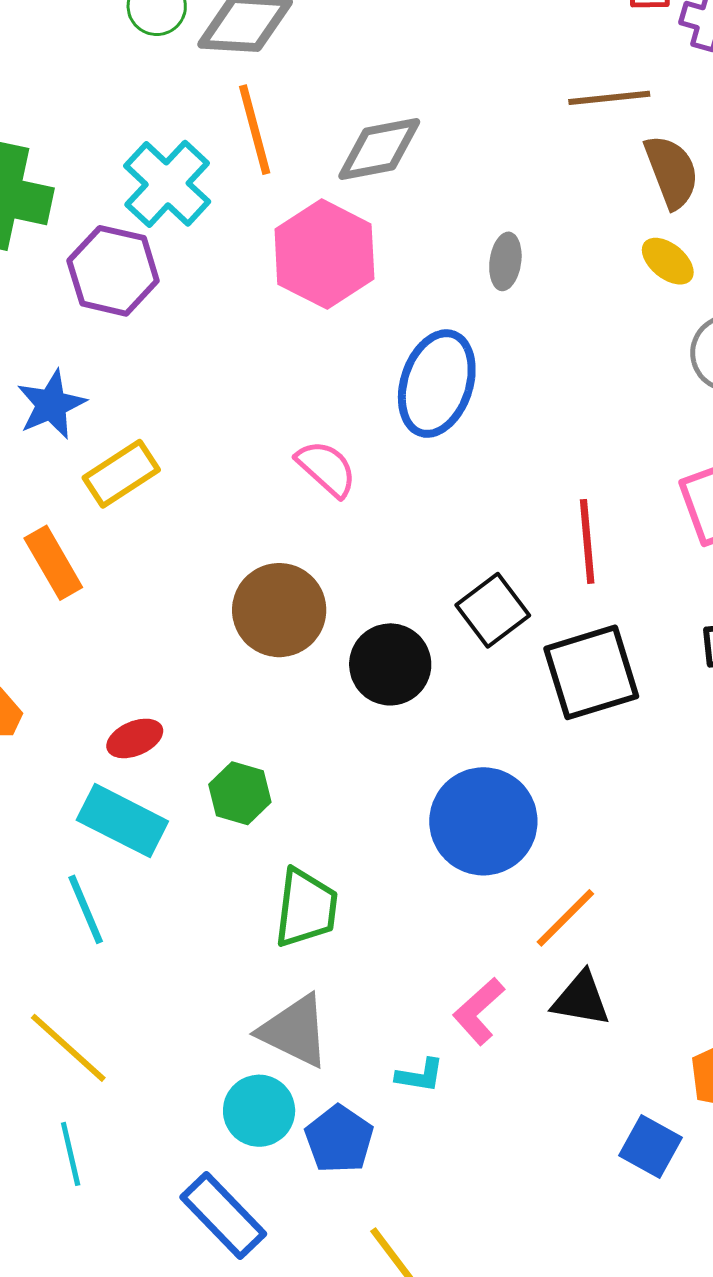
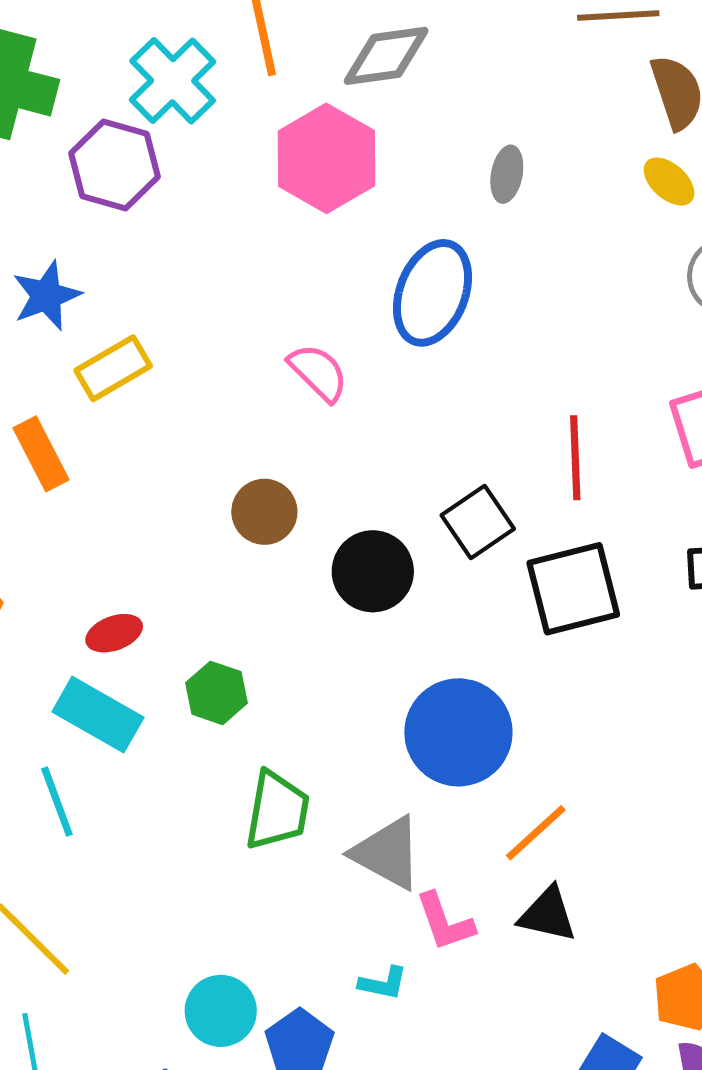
brown circle: (279, 610) -> (264, 512), size x0.7
pink L-shape: (479, 1011) -> (445, 922), turned -70
gray triangle: (295, 1031) -> (387, 853), moved

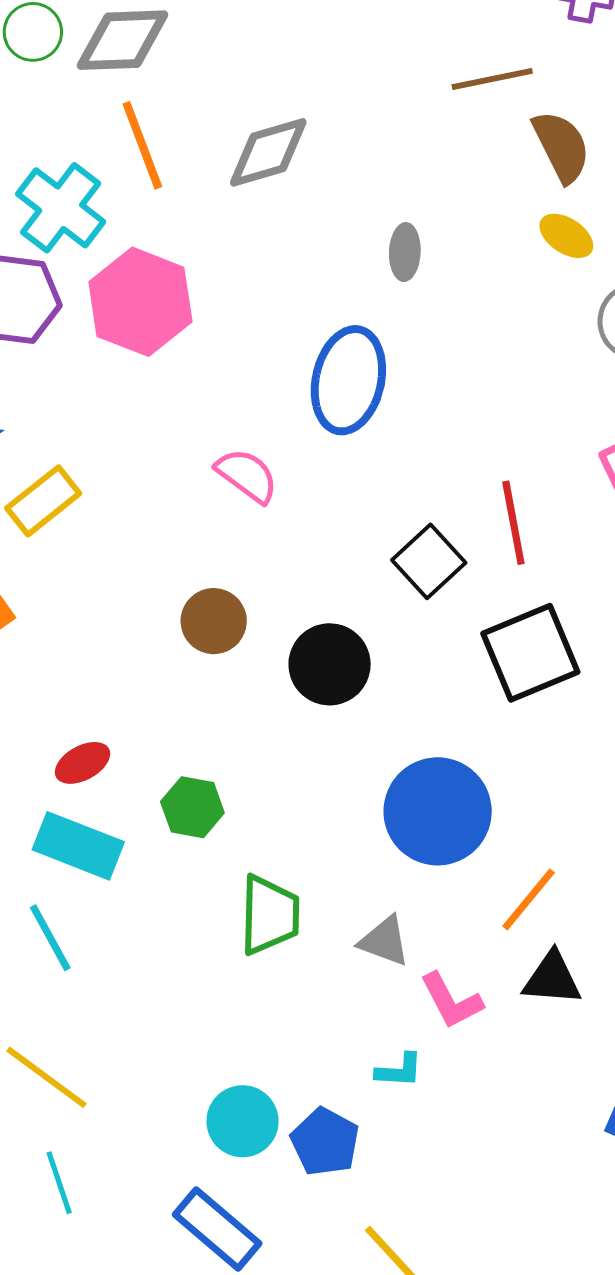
pink hexagon: (326, 158) -> (140, 302), moved
black square: (478, 522) -> (429, 561), moved
gray triangle: (387, 853) -> (384, 941), size x0.7

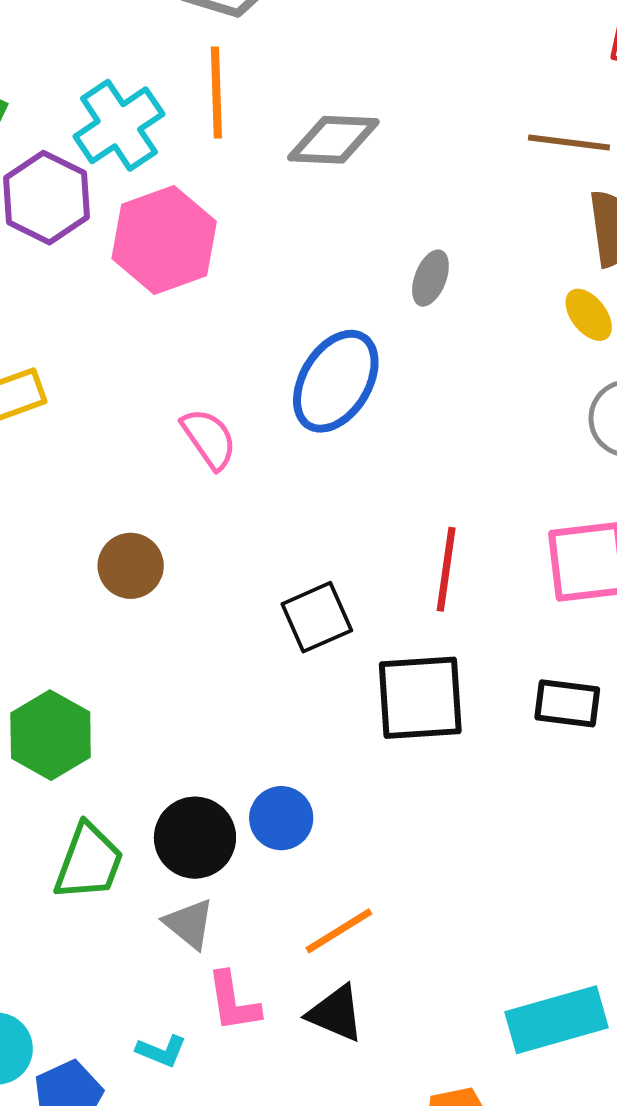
black square: (429, 561) -> (317, 617), moved
black circle: (330, 664) -> (195, 838), moved
green hexagon: (192, 807) -> (51, 735), size x1.4
blue circle: (438, 811) -> (281, 818), size x0.6

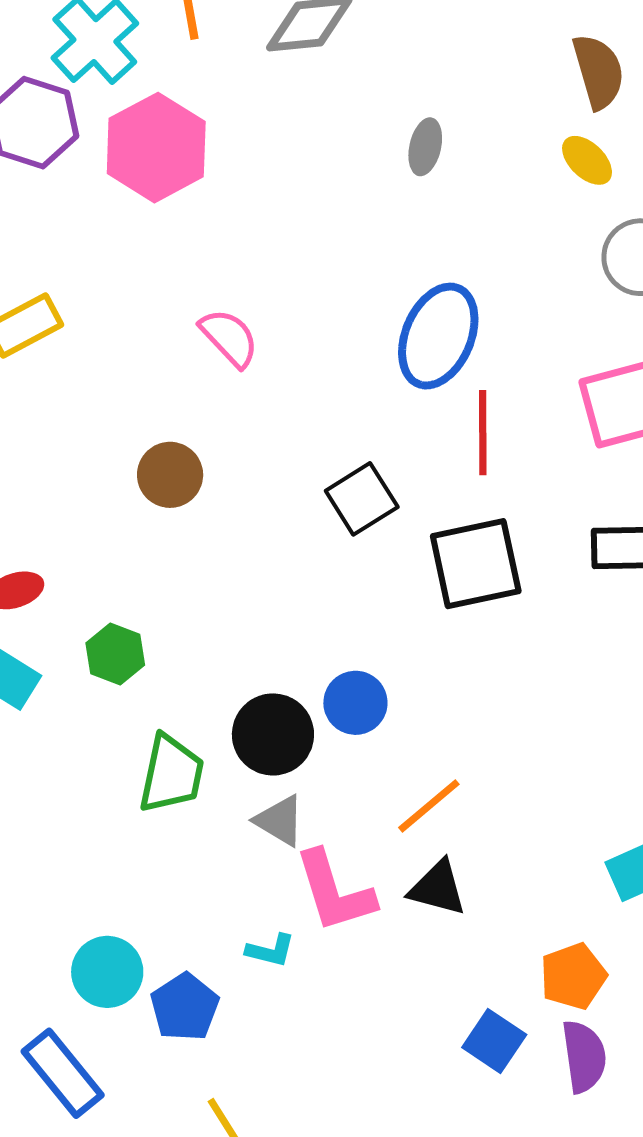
blue ellipse: (336, 381) -> (438, 336), moved
green hexagon: (51, 735) -> (115, 654), size x0.7
pink L-shape: (233, 1002) -> (335, 891), size x1.4

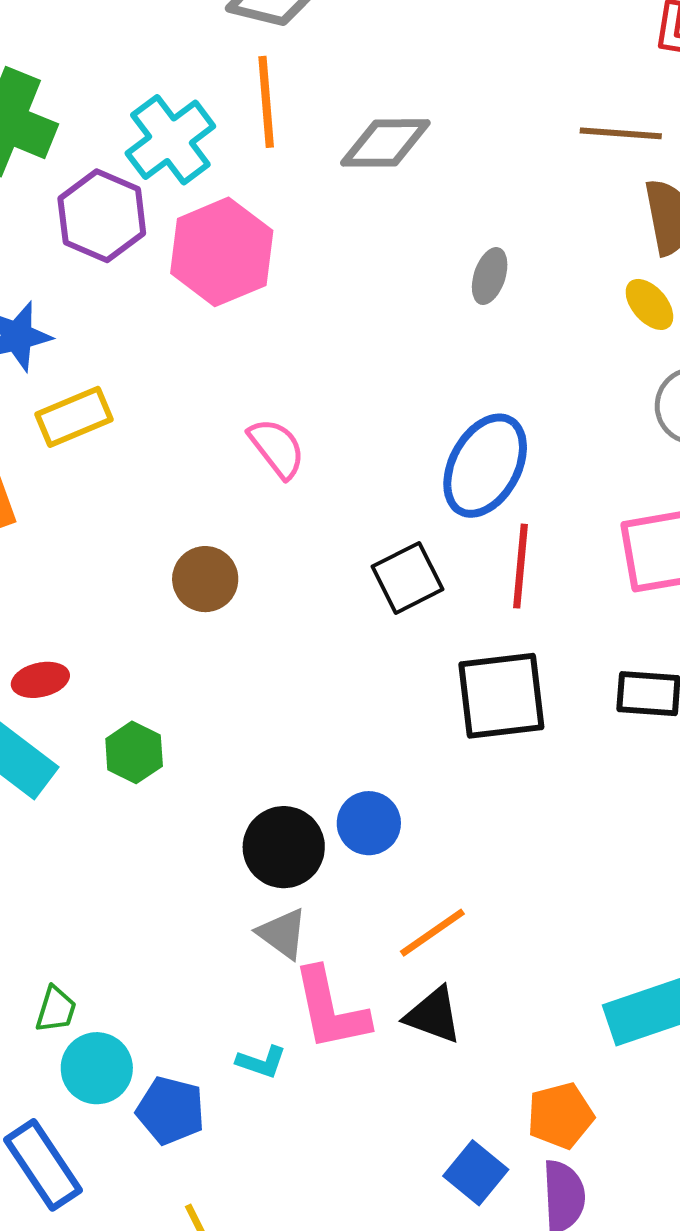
black square: (362, 499) -> (408, 578), moved
green trapezoid: (171, 774) -> (56, 1009), moved, size x0.6
blue pentagon: (185, 1007) -> (171, 1110), turned -30

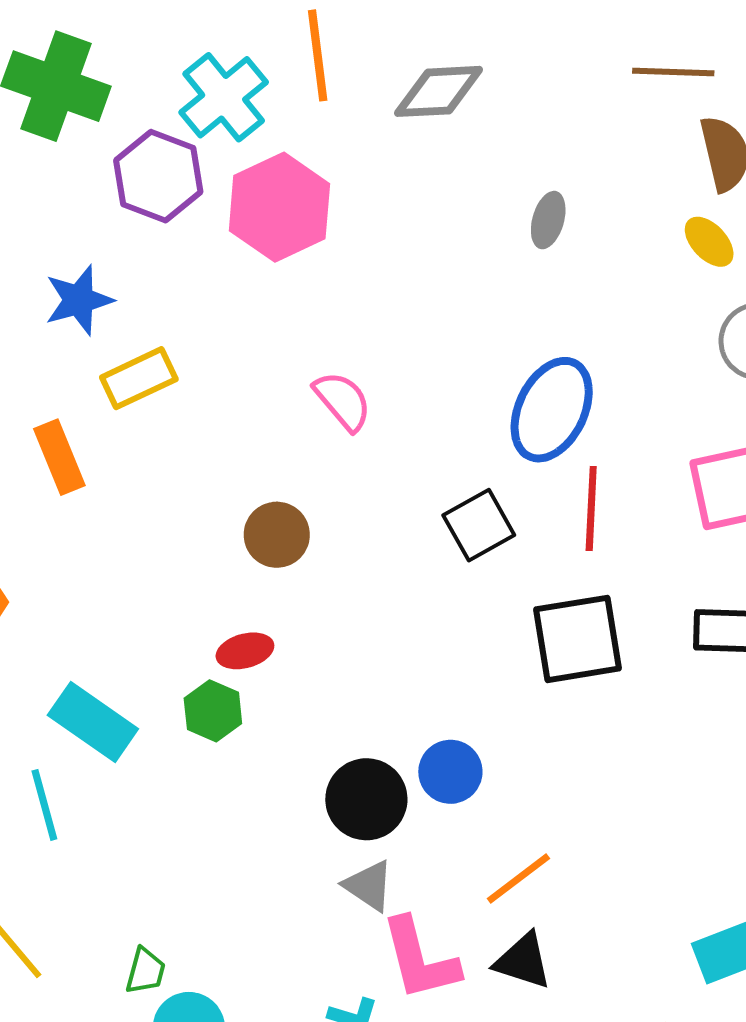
red ellipse: (40, 680) -> (245, 651), moved

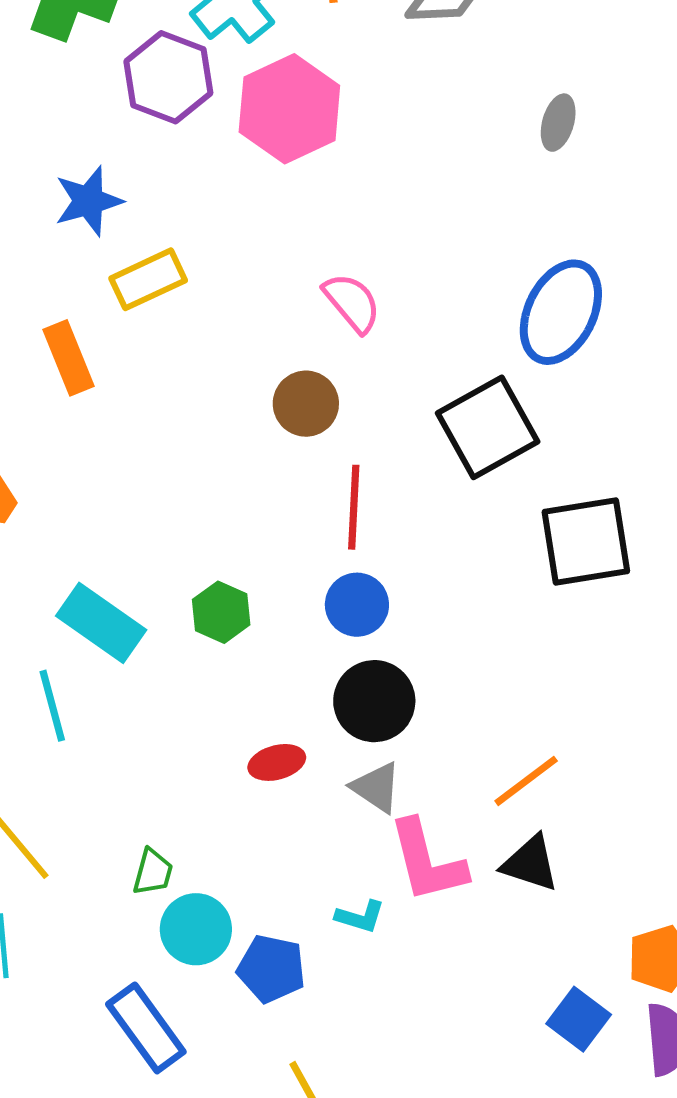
red line: (591, 509) -> (354, 507), moved
black square: (479, 525) -> (488, 427), size x1.4
brown circle: (277, 535) -> (306, 404), moved
red ellipse: (245, 651) -> (277, 762), moved
blue circle: (450, 772) -> (357, 605), moved

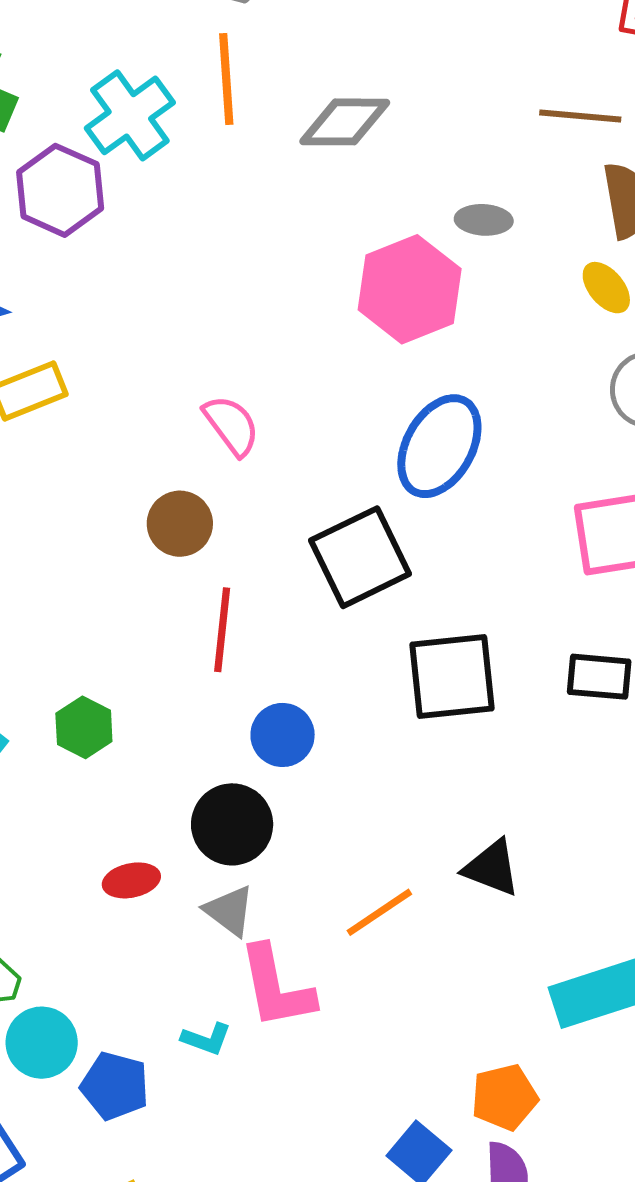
pink hexagon: (289, 109) -> (410, 289), moved
gray ellipse: (558, 123) -> (484, 220), moved, turned 74
blue circle: (357, 605) -> (283, 735), moved
black triangle: (530, 863) -> (492, 868), moved

